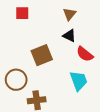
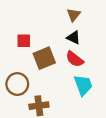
red square: (22, 13) -> (24, 41), moved
red semicircle: (85, 54) -> (75, 59), moved

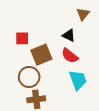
brown triangle: (73, 15) -> (83, 14), moved
brown circle: (17, 84) -> (29, 77), moved

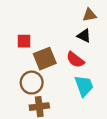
brown triangle: (83, 14) -> (89, 15), turned 40
black triangle: (69, 35) -> (84, 36), moved

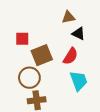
brown triangle: (89, 15) -> (68, 17), moved
red semicircle: (75, 60) -> (70, 56), turned -96

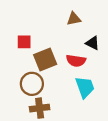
black triangle: (79, 34) -> (93, 43), moved
red semicircle: (70, 56) -> (76, 61), turned 66

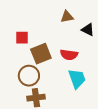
black triangle: (93, 43) -> (88, 30), moved

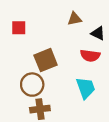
red square: (22, 38) -> (19, 28), moved
red semicircle: (69, 55) -> (90, 56), moved

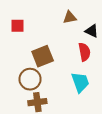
red semicircle: (90, 56) -> (84, 52), turned -108

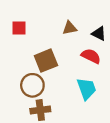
brown triangle: (70, 17) -> (70, 28), moved
red semicircle: (84, 52) -> (91, 56), turned -54

